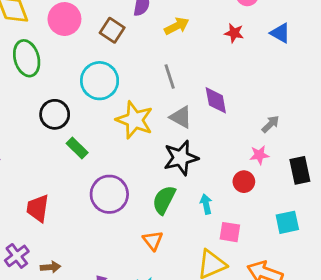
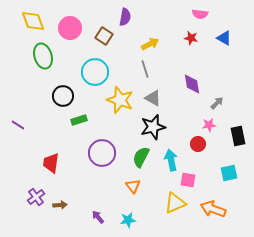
yellow arrow: (177, 26) -> (150, 44), moved
purple diamond: (216, 100) -> (192, 84), moved
green rectangle: (77, 148) -> (79, 120), turned -63
cyan arrow: (206, 204) -> (171, 160), size x1.5

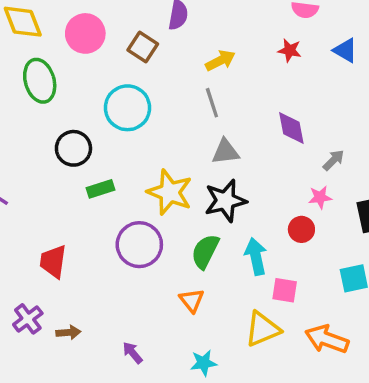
gray triangle: (153, 98) -> (225, 152), turned -36
yellow star: (120, 100) -> (170, 192), moved
cyan star: (128, 220) -> (204, 363), moved

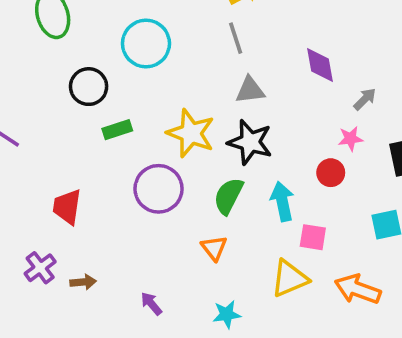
black star: (225, 201) -> (250, 142), turned 30

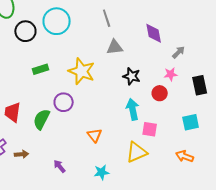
black circle: (89, 87) -> (25, 31), moved
black star: (250, 142) -> (132, 76), moved, size x0.7
purple circle: (159, 189) -> (64, 102), size x0.7
green semicircle: (228, 196) -> (42, 119), moved
orange arrow: (358, 289) -> (185, 156), moved, size x0.7

